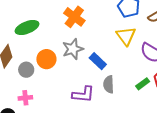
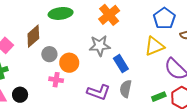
yellow triangle: (126, 36) -> (154, 46), turned 30
orange circle: (46, 59) -> (69, 63), moved
pink cross: (25, 98) -> (56, 80), moved

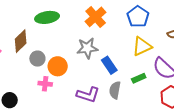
blue pentagon: (164, 18) -> (138, 17), moved
green rectangle: (159, 97) -> (139, 78), moved

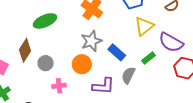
orange circle: (58, 66) -> (82, 64), moved
gray semicircle: (115, 90) -> (128, 75), turned 30

